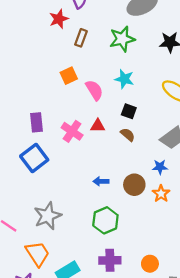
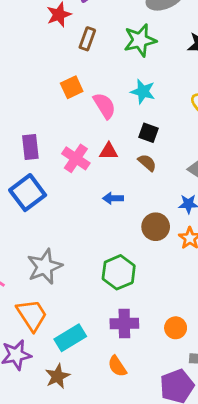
blue arrow: (101, 181) -> (113, 198), moved

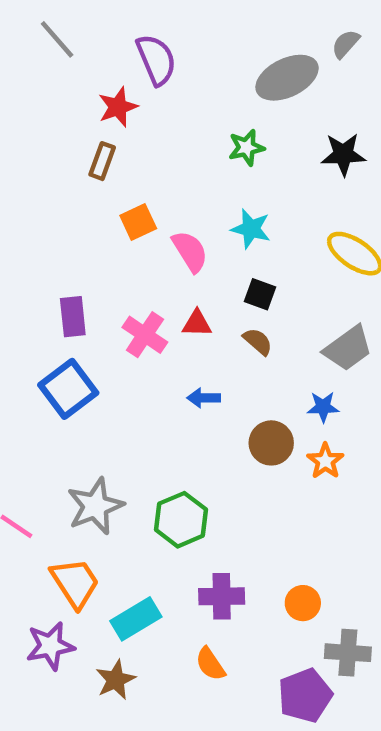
brown rectangle: (87, 39) -> (102, 161), moved
green star: (140, 40) -> (246, 148), size x0.7
green hexagon: (119, 272) -> (181, 520), moved

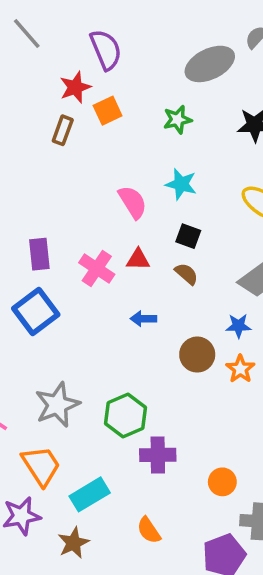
orange square: (138, 222) -> (108, 111), moved
purple cross: (222, 596) -> (158, 455), moved

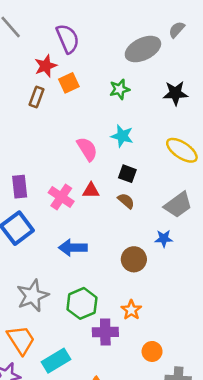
blue arrow: (143, 319) -> (73, 248), moved, size x1.5
orange star: (240, 369) -> (131, 310), moved

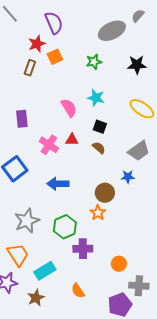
purple rectangle: (20, 187) -> (22, 119), moved
orange star: (131, 310) -> (98, 213), moved

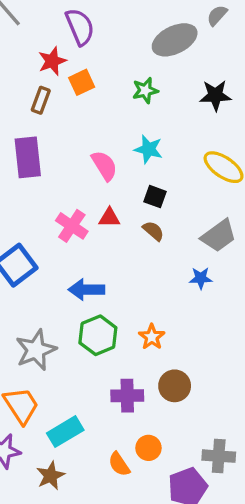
purple rectangle: (22, 119) -> (28, 157), moved, size x1.4
brown circle: (105, 193) -> (175, 386), moved
green hexagon: (65, 227) -> (98, 335), moved
orange circle: (119, 264) -> (148, 448), moved

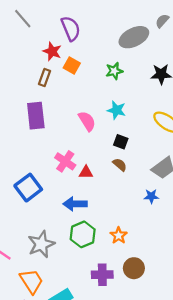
red star: (52, 61) -> (52, 51), turned -30
orange square: (82, 82) -> (72, 66), turned -35
red triangle: (109, 218) -> (86, 172), moved

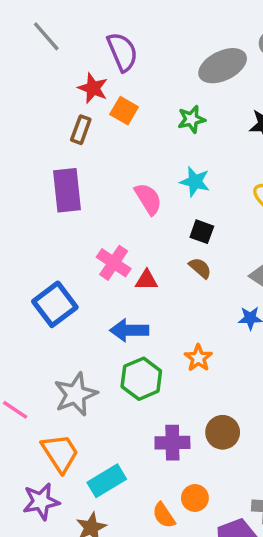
orange star: (119, 235) -> (198, 358), moved

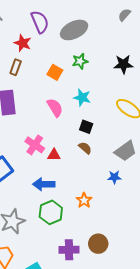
gray ellipse: (223, 66) -> (74, 30), moved
orange square: (124, 111) -> (55, 72), moved

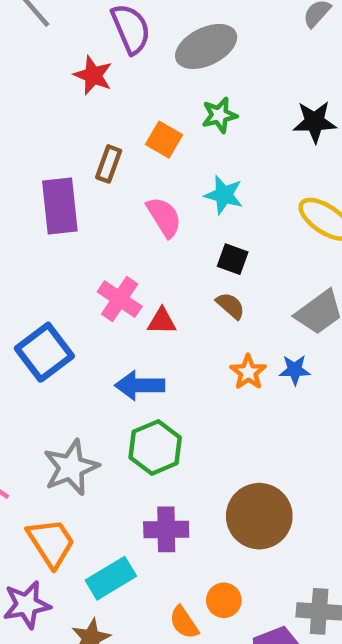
brown rectangle: (16, 67) -> (109, 164), moved
orange star: (84, 200) -> (248, 372), moved
brown circle: (98, 244) -> (259, 516), size x1.5
purple cross: (69, 250) -> (166, 529), moved

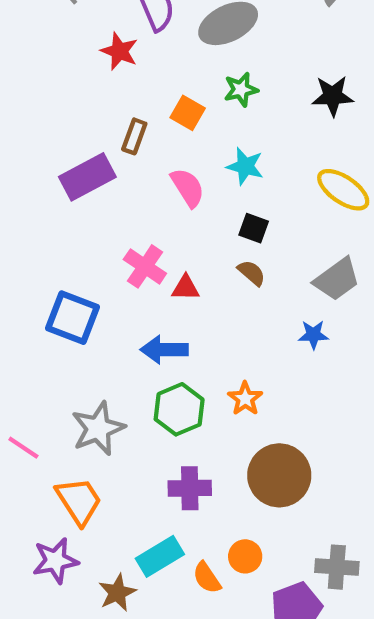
purple rectangle: (60, 206) -> (87, 177), turned 68
blue square: (44, 352) -> (72, 318), turned -32
orange star: (248, 372) -> (245, 399), moved
cyan rectangle: (111, 578) -> (160, 556), moved

